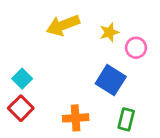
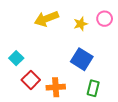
pink circle: (136, 48) -> (105, 19), moved
red square: (21, 108) -> (31, 80), moved

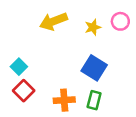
red square: (31, 80) -> (24, 91), moved
green rectangle: (93, 88) -> (94, 100), moved

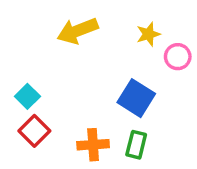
pink circle: (120, 21) -> (178, 57), moved
yellow star: (93, 27) -> (148, 34), moved

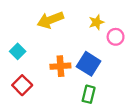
cyan square: (27, 96) -> (18, 51), moved
orange cross: (93, 145) -> (60, 66), moved

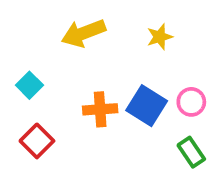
pink circle: (116, 37) -> (191, 102), moved
green rectangle: (89, 94) -> (191, 152), moved, turned -48

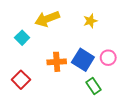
cyan square: (29, 85) -> (22, 38), moved
green rectangle: (191, 152) -> (93, 86), moved

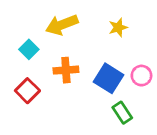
orange cross: (57, 62) -> (66, 70), moved
red square: (21, 80) -> (27, 91), moved

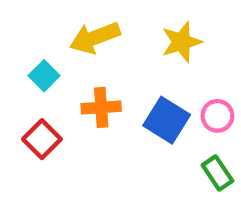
yellow star: (118, 27) -> (182, 42), size x1.4
green rectangle: (122, 113) -> (217, 173), moved

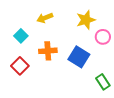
yellow arrow: (95, 38) -> (45, 18), size x0.7
pink circle: (217, 116) -> (103, 37), moved

